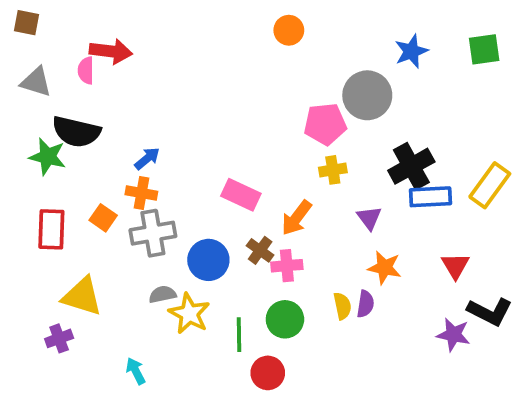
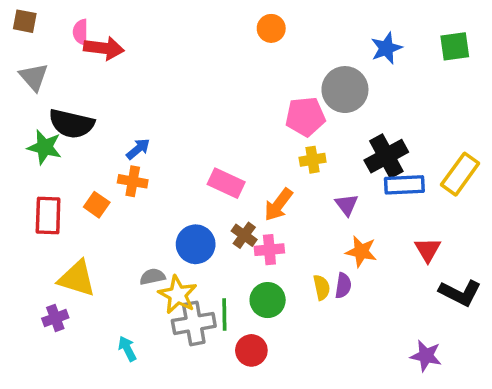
pink semicircle: (86, 70) -> (80, 32), moved
gray triangle: (36, 82) -> (34, 77), turned 32
gray cross: (153, 233) -> (194, 323), moved
purple star: (453, 335) -> (426, 356), moved

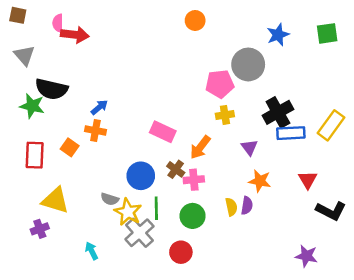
gray semicircle: (152, 277) -> (110, 199), turned -150
green line: (224, 314) -> (156, 208), moved
gray cross: (194, 323) -> (139, 233), turned -32

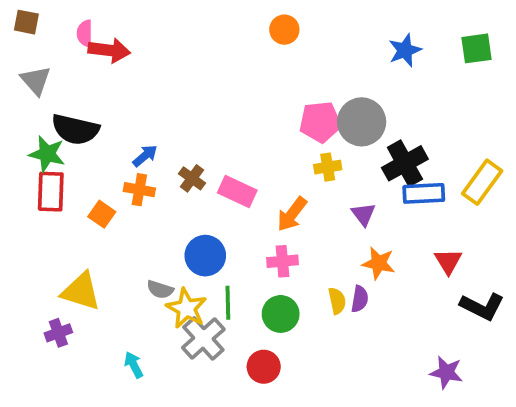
gray circle: (248, 64) -> (362, 122), moved
red rectangle: (35, 155) -> (51, 192), moved
brown cross: (176, 169) -> (192, 178), moved

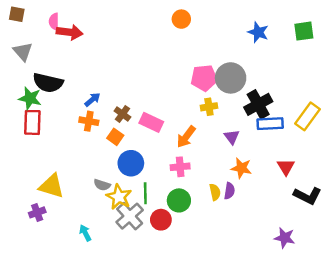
blue star: (405, 50) -> (258, 32), turned -30
orange square: (102, 214) -> (115, 137), moved
red circle: (264, 367) -> (161, 220), moved

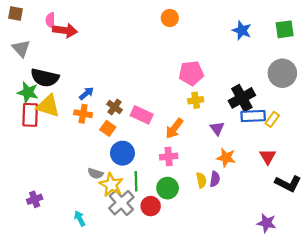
gray circle: (231, 78) -> (282, 73), moved
yellow rectangle: (307, 116) -> (272, 119), moved, size x0.6
yellow triangle: (52, 186) -> (48, 106), moved

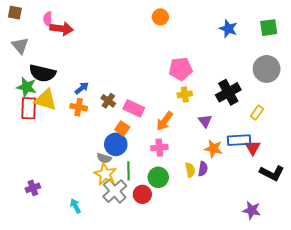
blue rectangle: (253, 116) -> (239, 140), moved
orange square: (108, 128) -> (122, 128), moved
gray semicircle: (95, 173) -> (104, 158), moved

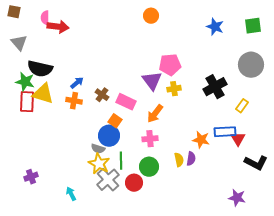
purple triangle: (205, 121) -> (152, 81), moved, size x1.5

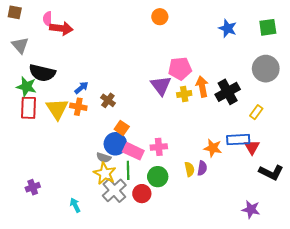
yellow triangle: (43, 94) -> (57, 109), moved, turned 40
pink rectangle: (126, 102) -> (133, 151), moved
orange arrow: (155, 114) -> (202, 87), moved, turned 132

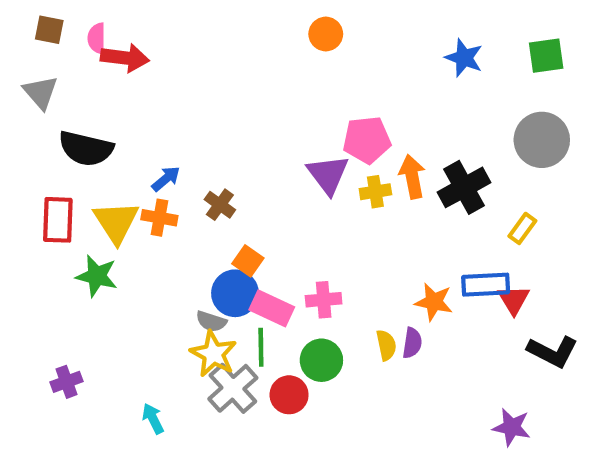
brown square: (15, 12) -> (49, 30), moved
green star: (26, 87) -> (97, 276), moved

